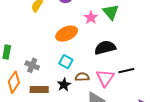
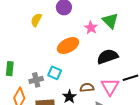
cyan square: (66, 62) -> (55, 73), moved
gray cross: (32, 65) -> (36, 80), turned -32

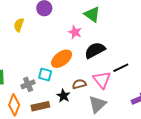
pink star: (91, 28) -> (75, 32), moved
orange ellipse: (68, 46) -> (62, 59), moved

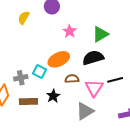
green triangle: (92, 14) -> (100, 34), moved, turned 42
pink star: (75, 32) -> (70, 31), moved
brown semicircle: (79, 84) -> (72, 79), moved

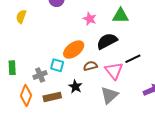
yellow semicircle: (24, 18) -> (21, 17), moved
pink star: (70, 31) -> (90, 19), moved
green triangle: (100, 34) -> (121, 16), moved, turned 42

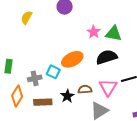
green triangle: (121, 16) -> (114, 34), moved
brown semicircle: (90, 66) -> (85, 89), moved

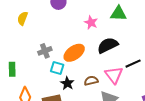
green triangle: (114, 34) -> (118, 14), moved
gray cross: (35, 78) -> (45, 51), moved
black star: (67, 96) -> (67, 83), moved

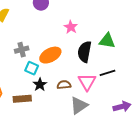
green triangle: (118, 14) -> (107, 41), moved
black semicircle: (108, 45) -> (85, 52), turned -60

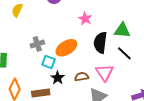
black line: (108, 73) -> (124, 53), moved, turned 63

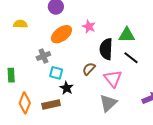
yellow semicircle: (17, 10) -> (20, 24), turned 72
orange ellipse: (66, 48) -> (61, 34), moved
brown semicircle: (82, 77) -> (89, 69), moved, turned -32

